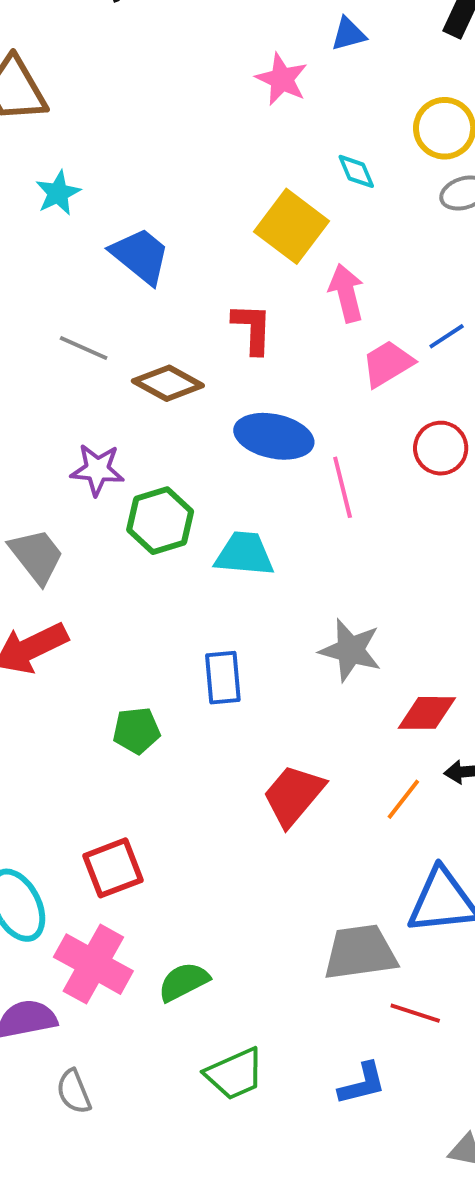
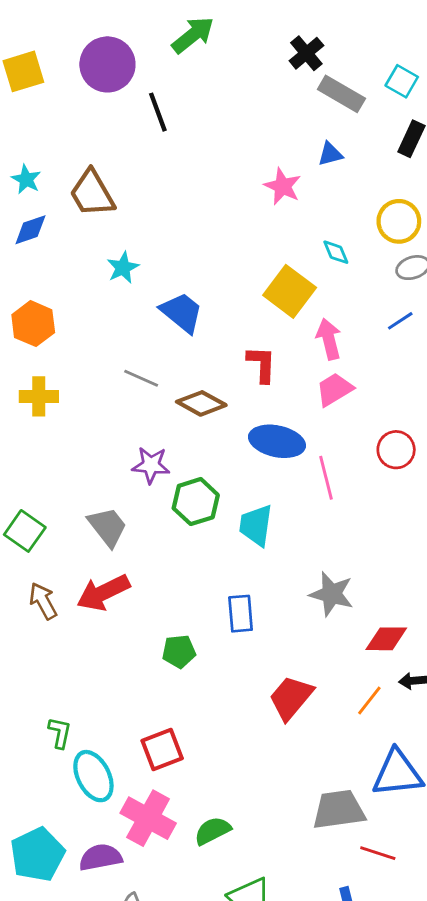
blue line: (447, 336) -> (400, 321), moved
pink trapezoid: (388, 364) -> (334, 389), moved
cyan trapezoid: (244, 554) -> (256, 525), turned -87

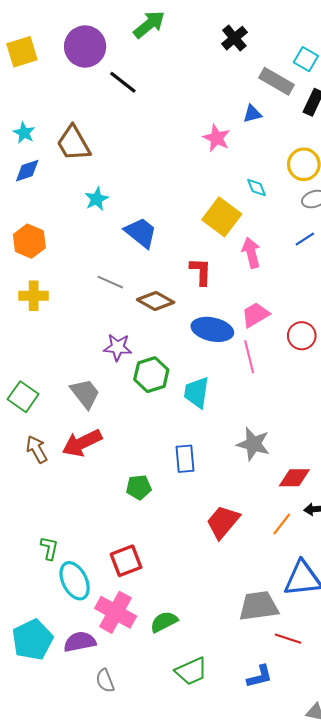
gray rectangle: (341, 94) -> (276, 81), moved
black line: (158, 112) -> (123, 82), turned -32
pink trapezoid: (334, 389) -> (255, 315), moved

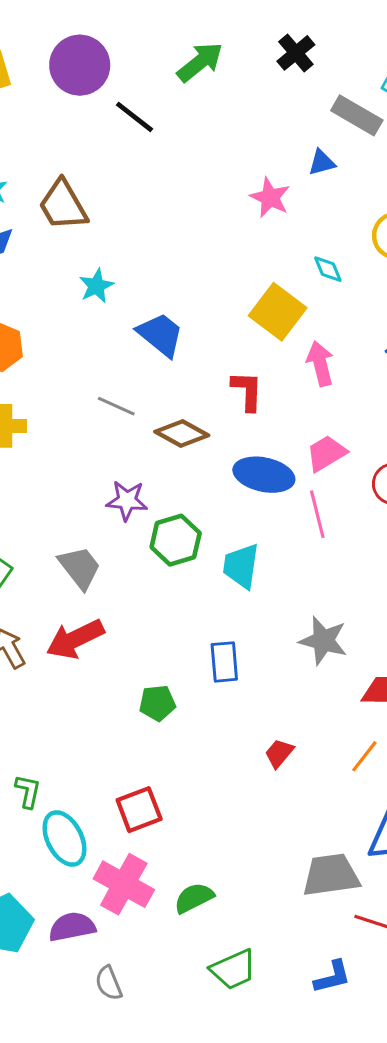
green arrow: (149, 24) -> (200, 62), moved
red trapezoid: (223, 522) -> (279, 753), size x0.6

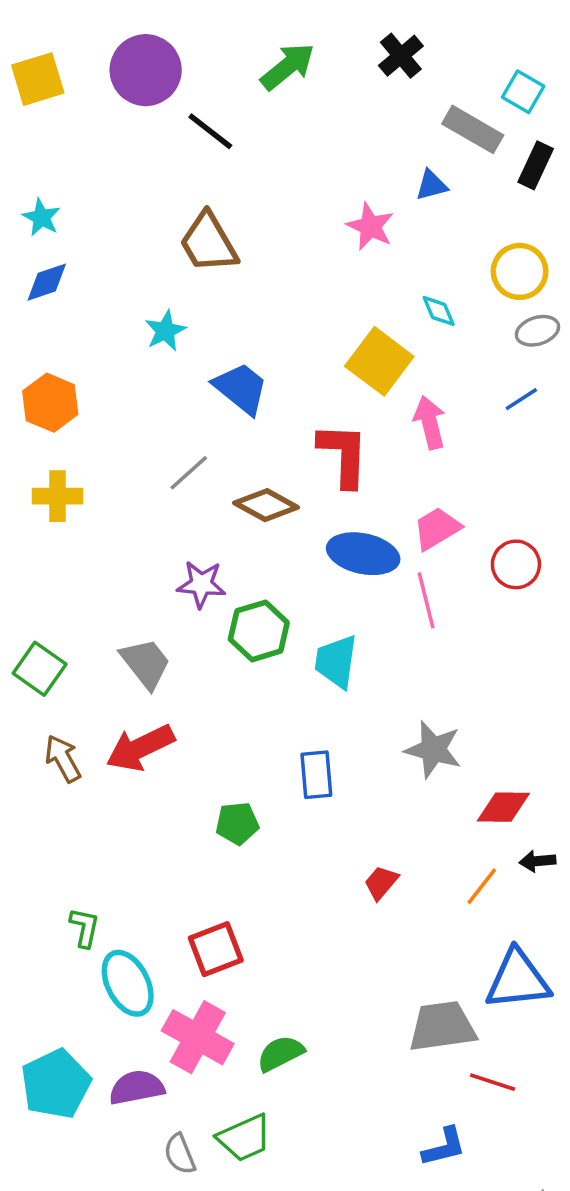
brown trapezoid: (63, 205) -> (209, 243), moved
red L-shape: (247, 391) -> (343, 455), size x1.4
gray line: (116, 406) -> (189, 473), turned -66
green trapezoid: (233, 969) -> (244, 1138), moved

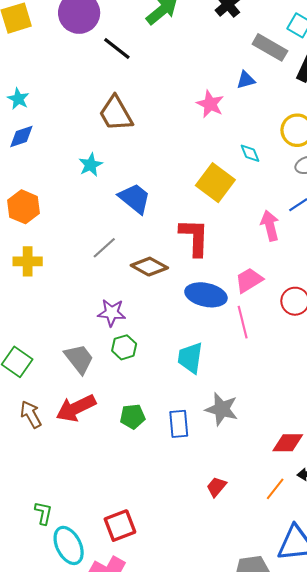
pink arrow: (430, 422) -> (270, 226), moved
green hexagon: (259, 631) -> (124, 347), moved, size x0.7
gray star: (433, 750) -> (222, 409), moved
green pentagon: (237, 823) -> (133, 416), moved

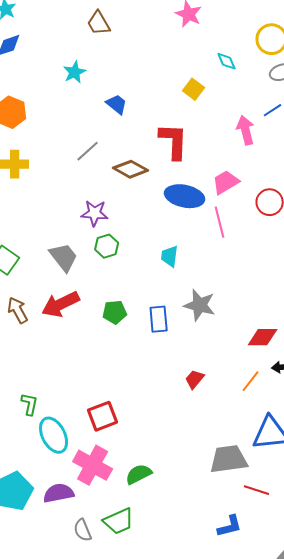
brown trapezoid: (116, 113) -> (99, 23), size x0.7
yellow square: (215, 183) -> (194, 89), size x0.6
blue trapezoid: (135, 198) -> (117, 104), size x0.7
cyan trapezoid: (190, 358) -> (170, 256), size x0.7

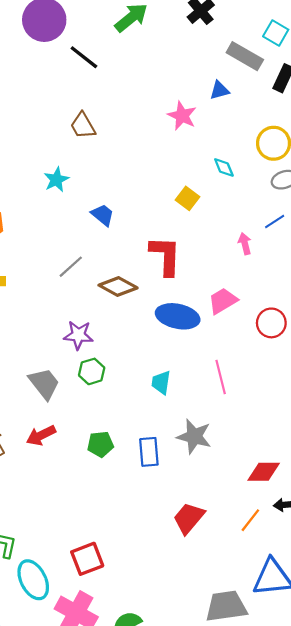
pink arrow: (246, 130) -> (245, 244), size x0.7
pink line: (220, 222) -> (221, 377), moved
red arrow: (61, 304) -> (41, 435), size x0.7
red trapezoid: (195, 379) -> (189, 518), size x1.5

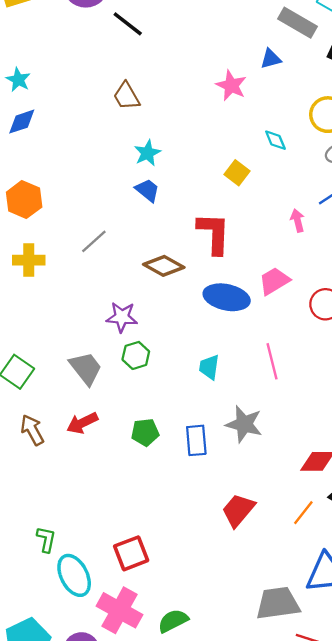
cyan star: (56, 180) -> (147, 153), moved
gray line: (71, 267) -> (94, 241), moved

